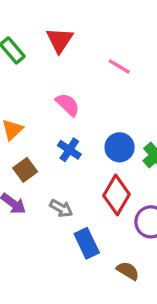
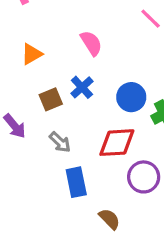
brown square: (25, 170) -> (51, 99), moved
red diamond: (117, 195) -> (117, 143), turned 42

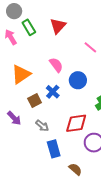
orange triangle: (32, 54) -> (21, 74), size x1.5
blue circle: (131, 97) -> (78, 80), moved

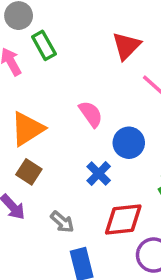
red triangle: (58, 26) -> (126, 46), moved
blue cross: (53, 92) -> (99, 174), moved
brown square: (35, 100) -> (29, 172), moved, turned -32

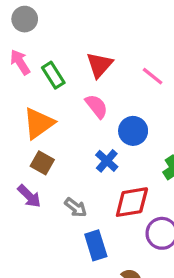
green rectangle: (44, 45) -> (53, 75), moved
red triangle: (126, 46) -> (100, 65), moved

